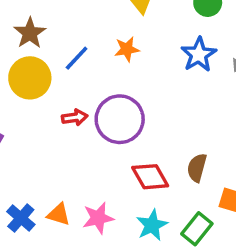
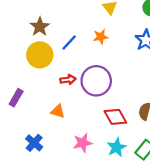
orange triangle: (59, 214) -> (58, 111), moved

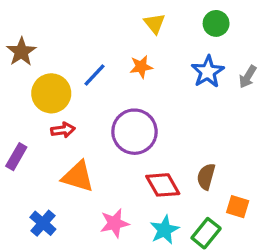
brown star: (40, 27) -> (21, 52), moved
red arrow: (68, 80) -> (63, 130), moved
orange triangle: (58, 111) -> (78, 177), size x1.5

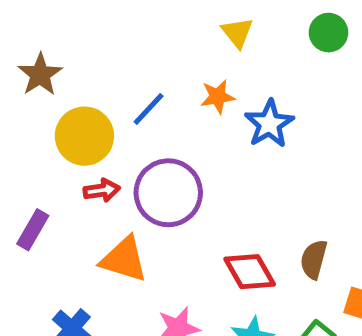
blue star: (208, 72) -> (269, 124), moved
purple circle: (134, 132) -> (168, 193), moved

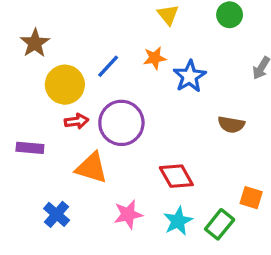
purple rectangle: (33, 230) -> (30, 148), turned 65
brown semicircle: (314, 259) -> (231, 125), moved, turned -95

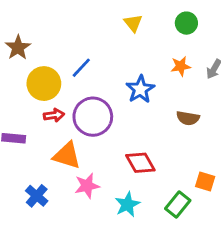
orange star: (155, 58) -> (181, 66), moved
blue star: (190, 76) -> (140, 89), moved
pink star: (128, 214) -> (87, 186), moved
cyan star: (178, 221) -> (127, 204), moved

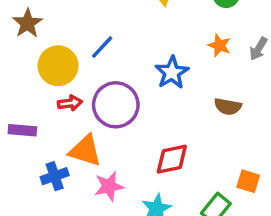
orange star: (181, 66) -> (219, 45), turned 30
red diamond: (140, 163) -> (172, 159), turned -72
blue cross: (37, 196) -> (55, 176), moved, turned 30

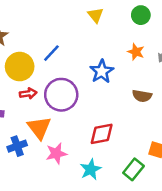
orange triangle: (85, 151) -> (39, 128), turned 35

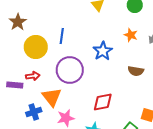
blue line: (51, 53) -> (62, 36), turned -35
red arrow: (28, 93) -> (33, 76), moved

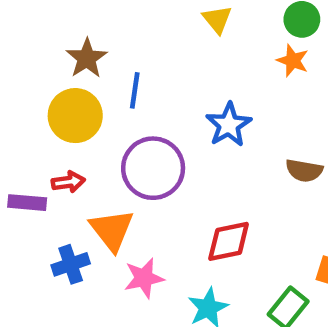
brown star: (18, 22) -> (87, 58), moved
orange star: (131, 35) -> (293, 61), moved

